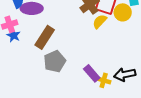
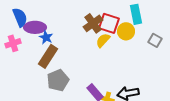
blue star: (14, 35) -> (46, 37), moved

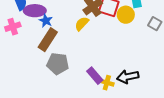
yellow semicircle: (103, 40) -> (82, 24), moved
gray pentagon: (58, 80) -> (58, 64), turned 30

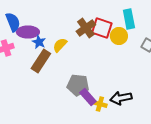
yellow semicircle: (82, 24) -> (60, 45), moved
gray pentagon: (58, 64) -> (78, 85), moved

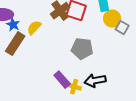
yellow circle: (119, 36) -> (112, 19), moved
gray pentagon: (78, 85) -> (82, 49), moved

